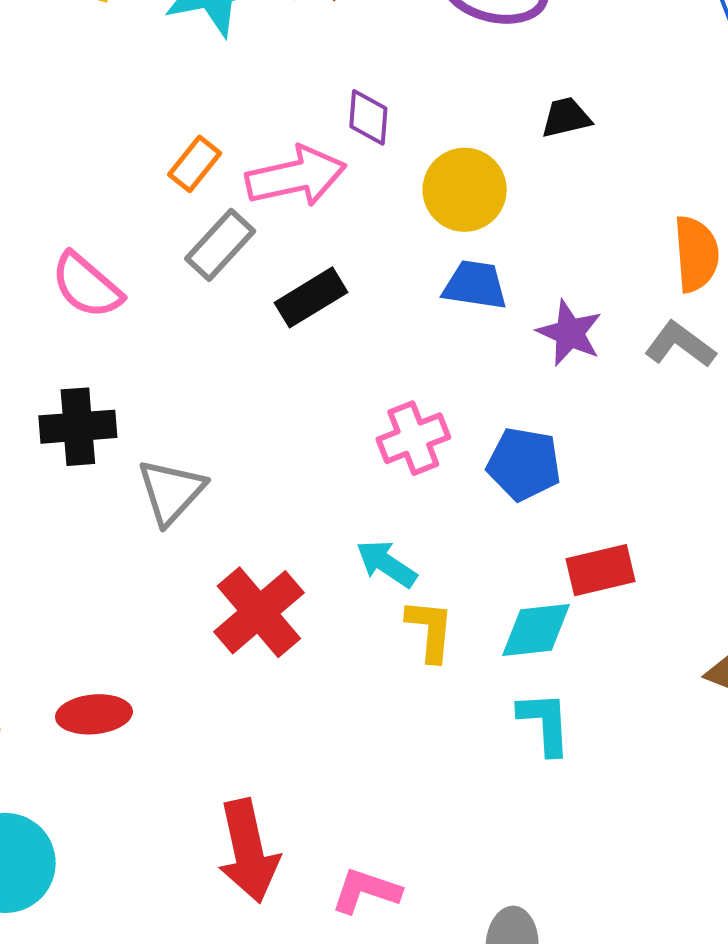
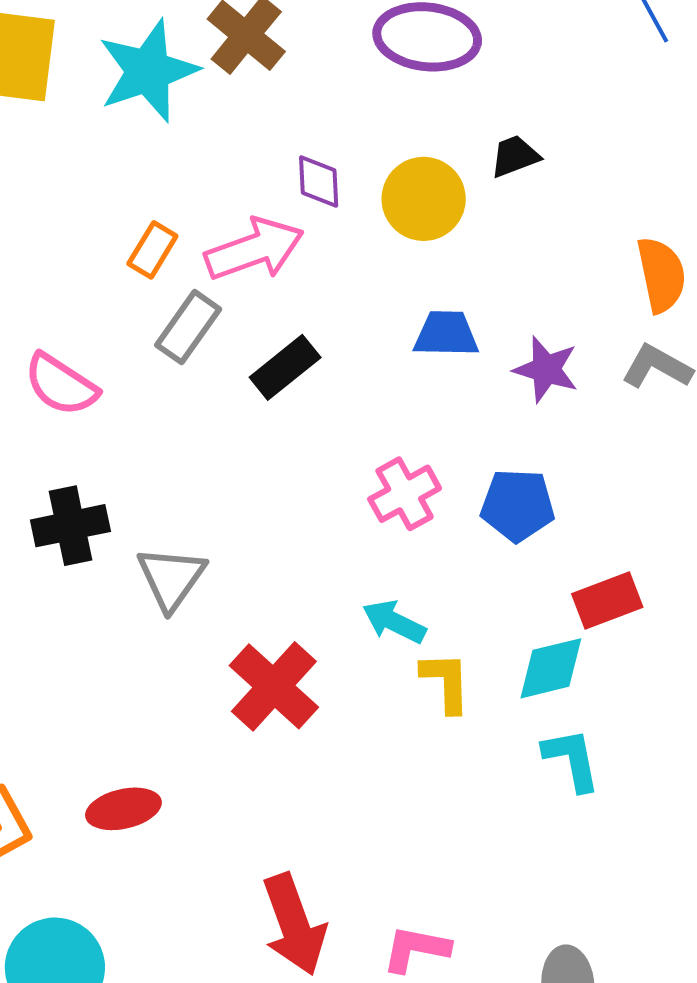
yellow circle: (465, 190) -> (424, 199), moved

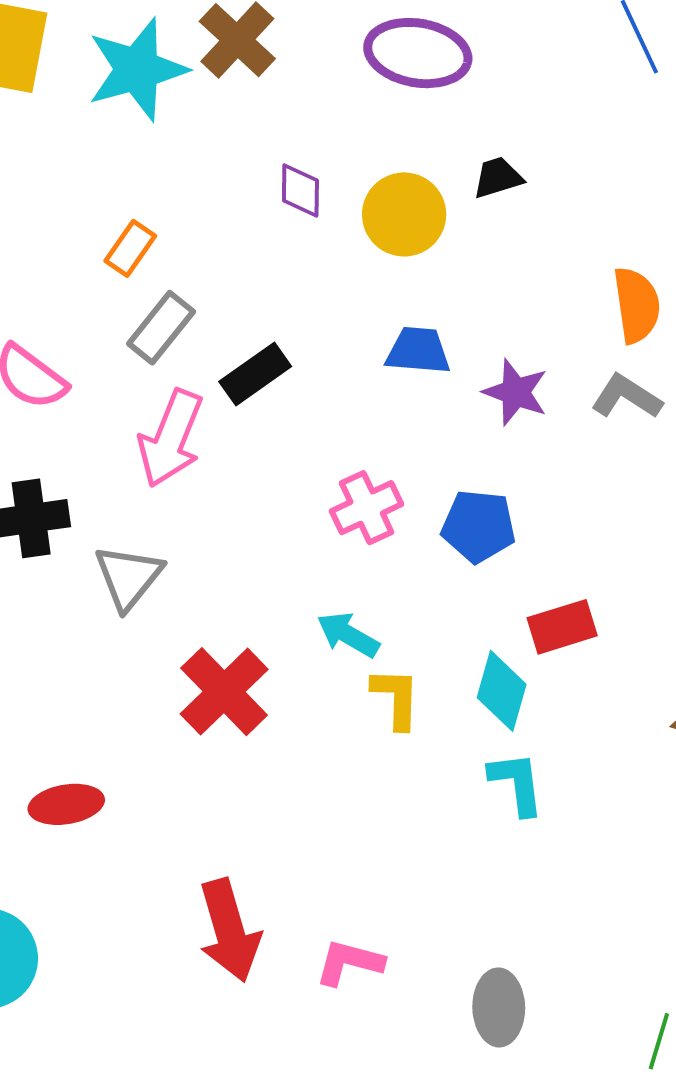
pink arrow: (254, 249) -> (171, 438), moved, turned 128
cyan diamond: (551, 668) -> (502, 691), turned -64

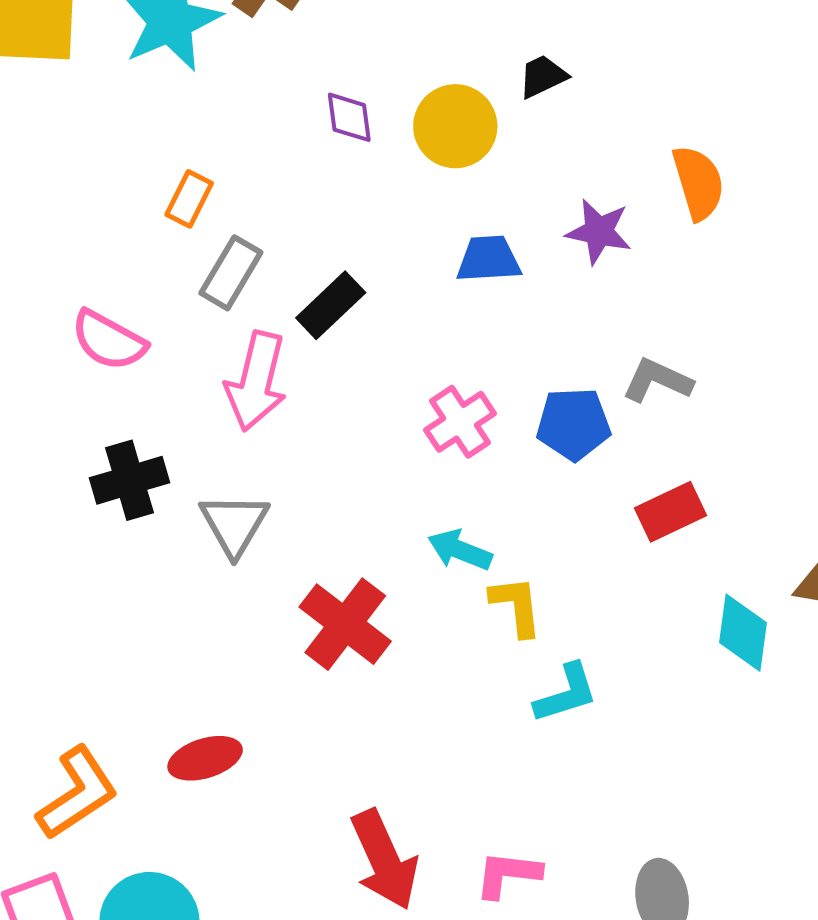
purple star: (516, 392) -> (599, 232), moved
gray L-shape: (627, 397) -> (657, 380), moved
cyan diamond: (502, 691) -> (743, 633), moved
cyan L-shape: (517, 783) -> (566, 693), moved, turned 88

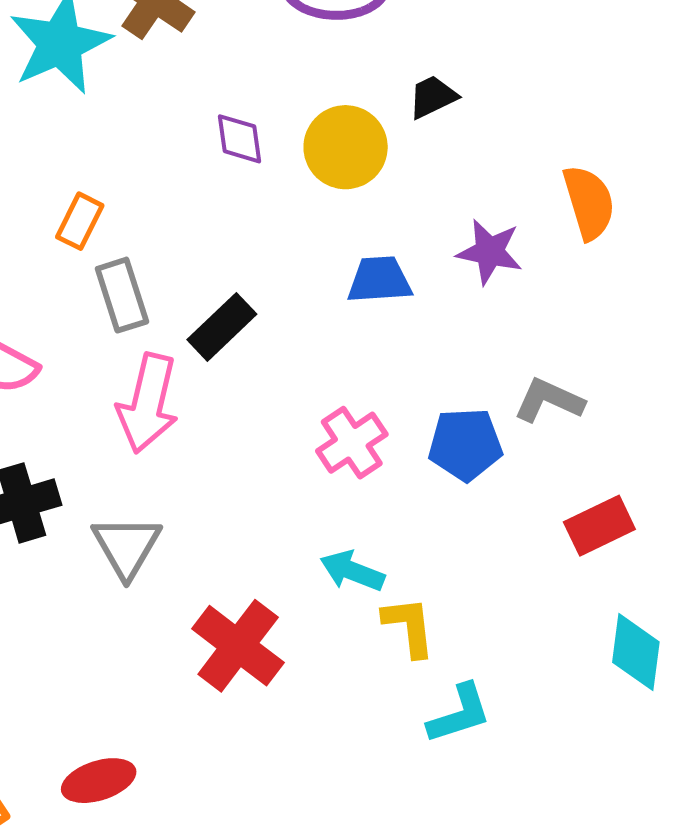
gray rectangle: (231, 273) -> (122, 295), turned -48
red rectangle: (670, 512) -> (599, 526), moved

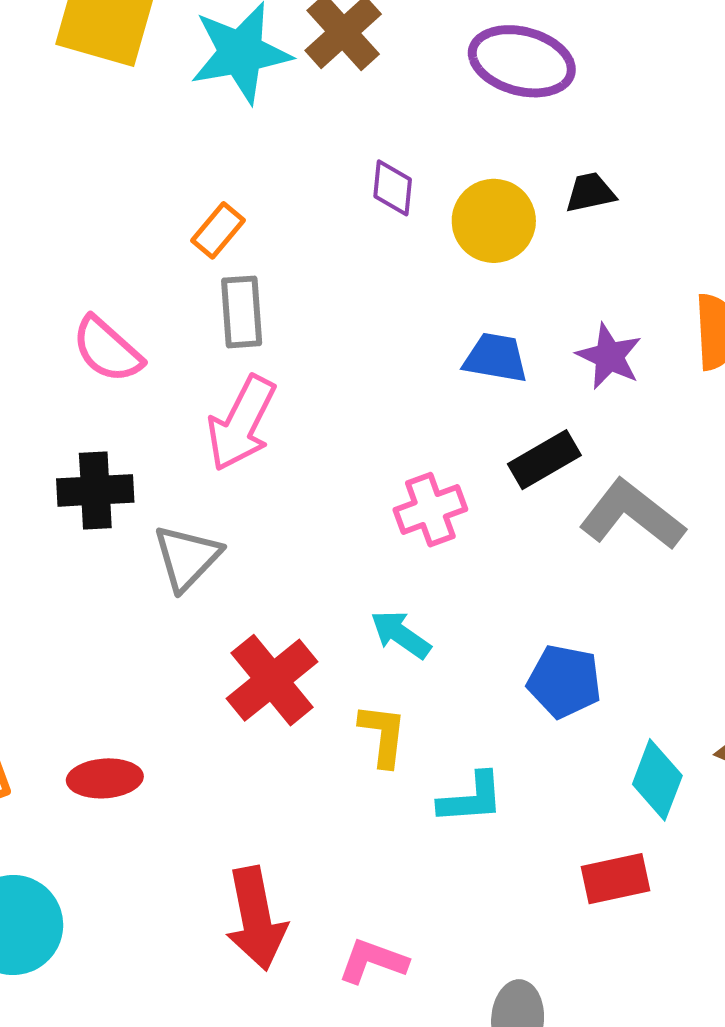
black rectangle: (222, 327) -> (544, 460), moved
gray L-shape: (549, 400) -> (632, 515), size x1.5
blue pentagon: (465, 444) -> (564, 681), moved
red rectangle: (599, 526) -> (615, 879), moved
yellow L-shape: (409, 627) -> (383, 735), moved

